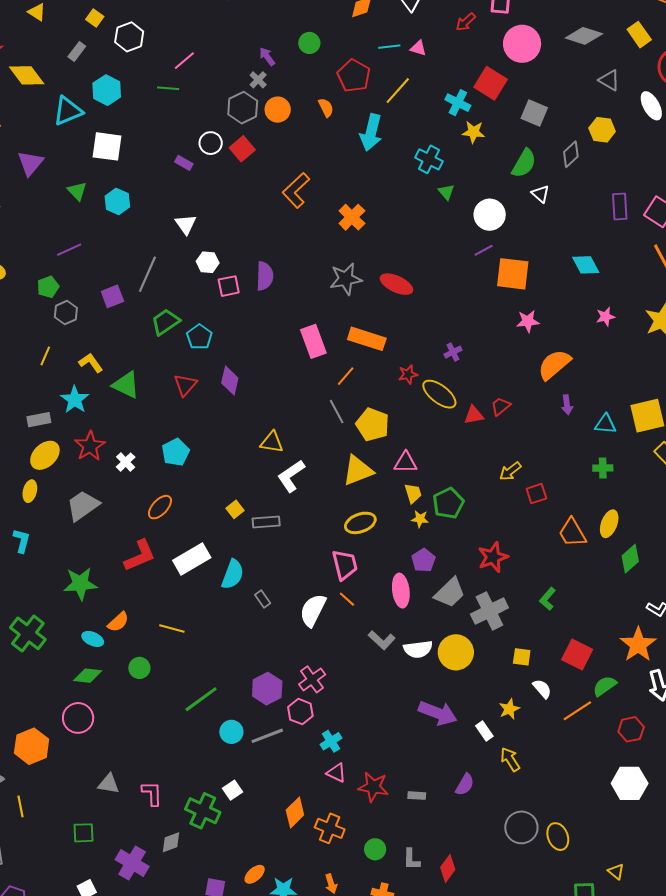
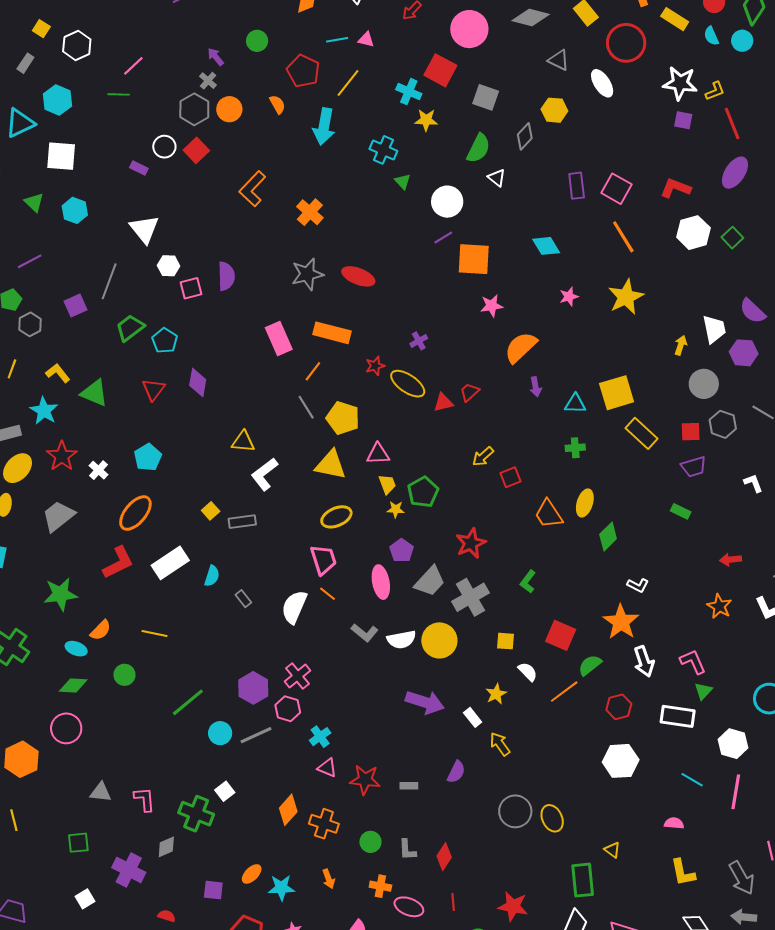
white triangle: (186, 224) -> (144, 229), size x1.4
yellow triangle: (358, 471) -> (331, 465), turned 36
orange ellipse: (160, 507) -> (135, 513), size x1.4
cyan semicircle: (233, 574) -> (212, 576), size x0.7

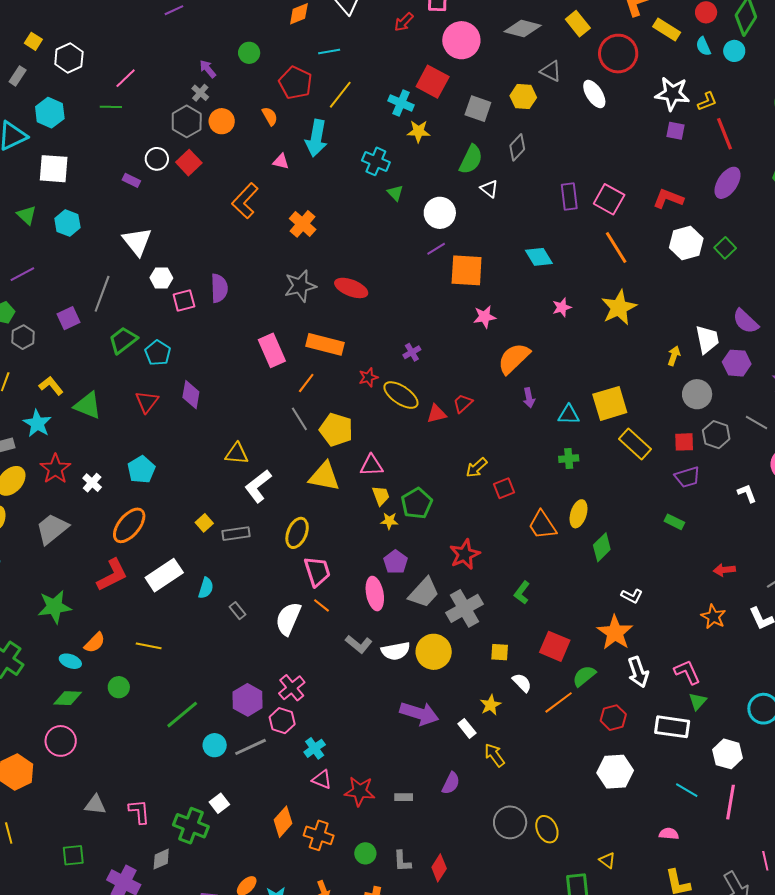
pink triangle: (366, 40) -> (281, 161), moved
yellow hexagon: (554, 110) -> (523, 97), moved
yellow ellipse: (336, 517) -> (297, 533), moved, turned -44

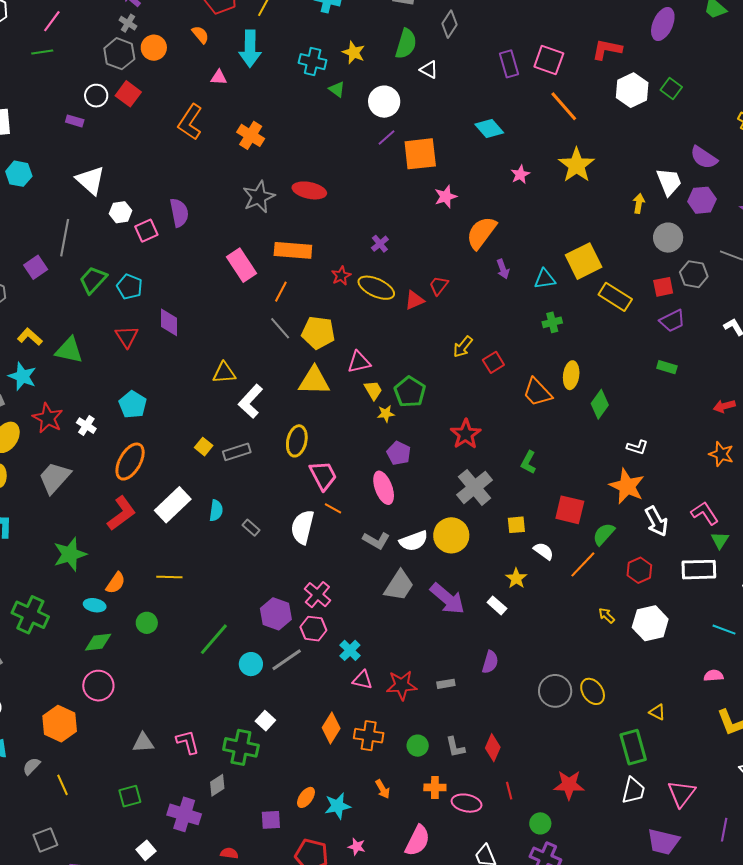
yellow star: (418, 131) -> (354, 52), moved, turned 30
gray trapezoid: (424, 593) -> (399, 586), moved
purple arrow: (419, 713) -> (447, 599), turned 33
yellow arrow: (494, 755) -> (607, 616), moved, size x0.7

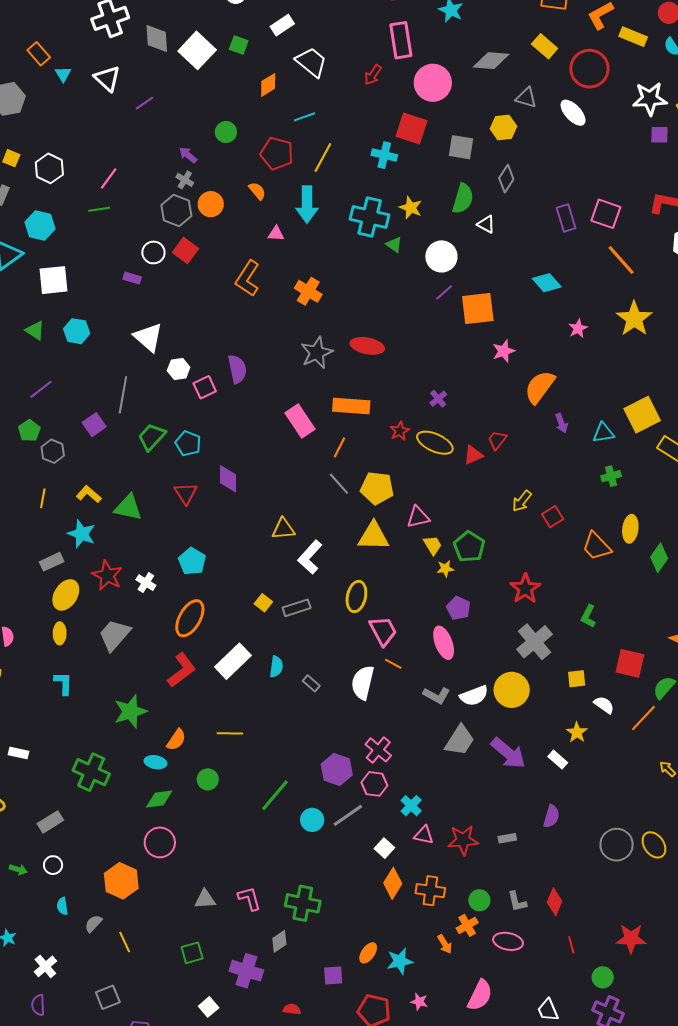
cyan cross: (313, 62) -> (370, 217), size x1.4
white square: (265, 721) -> (384, 848), moved
orange cross: (435, 787) -> (467, 925), moved, turned -30
pink ellipse: (467, 803) -> (508, 941), moved

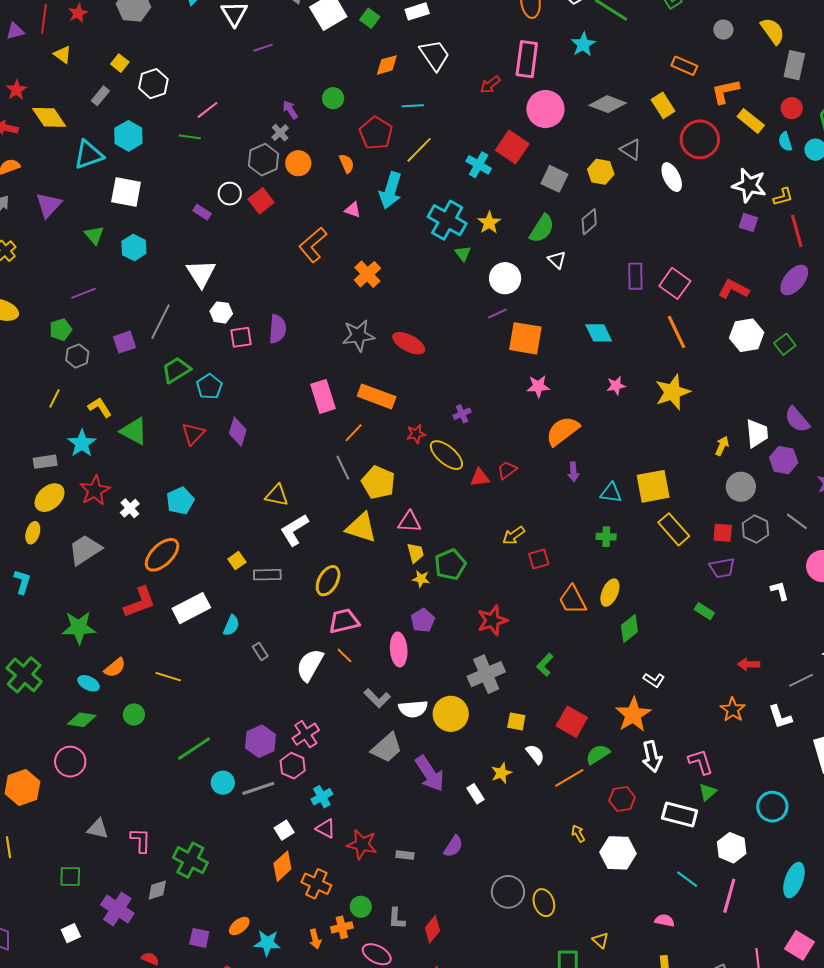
pink trapezoid: (383, 631) -> (344, 621), turned -92

